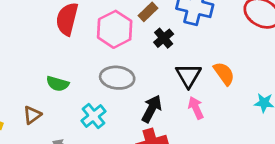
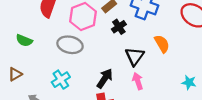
orange semicircle: (224, 74) -> (162, 44), moved
gray ellipse: (117, 78) -> (70, 45), moved
green semicircle: (58, 84) -> (24, 40), moved

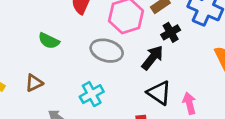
black triangle: (135, 56) -> (159, 93), moved, turned -36
black arrow: (105, 78) -> (152, 58), moved

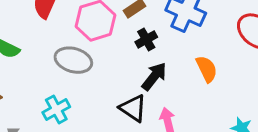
black arrow: (152, 58) -> (154, 76), moved

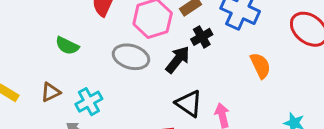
black arrow: (154, 76) -> (178, 60), moved
cyan cross: (56, 110) -> (89, 102), moved

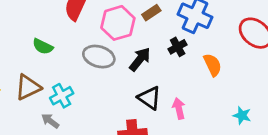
black cross: (202, 37) -> (178, 47), moved
brown triangle: (51, 92) -> (28, 87), size x1.5

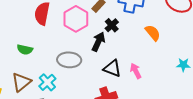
black cross: (178, 47) -> (112, 25), moved
gray ellipse: (99, 57) -> (69, 60), moved

